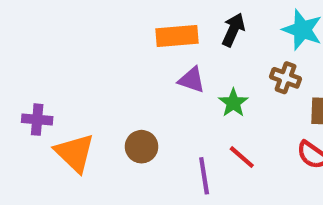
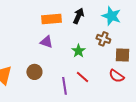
purple triangle: (192, 80) -> (46, 42), moved

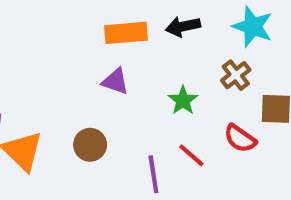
black arrow: (78, 16) -> (183, 27), turned -126
brown cross: (103, 39) -> (236, 75), turned 32
red semicircle: (116, 76) -> (240, 138), moved

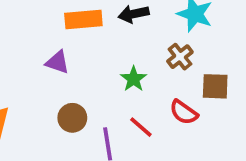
purple triangle: (115, 81) -> (57, 62), moved
brown circle: (90, 145) -> (72, 118), moved

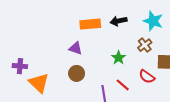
brown circle: (72, 118) -> (77, 73), moved

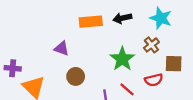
purple triangle: (76, 48) -> (62, 48), moved
green star: (119, 58) -> (122, 59), size x1.5
red semicircle: (147, 77) -> (154, 80), turned -49

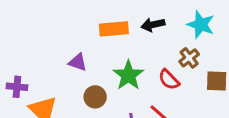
green star: (122, 59) -> (128, 75), moved
red semicircle: (154, 80) -> (169, 80), moved, turned 60

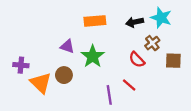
black arrow: (153, 25) -> (135, 22), moved
green star: (128, 75) -> (93, 56), moved
brown circle: (95, 97) -> (64, 75), moved

